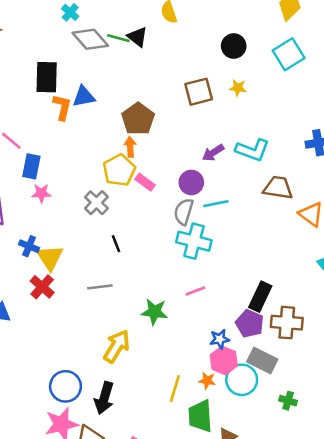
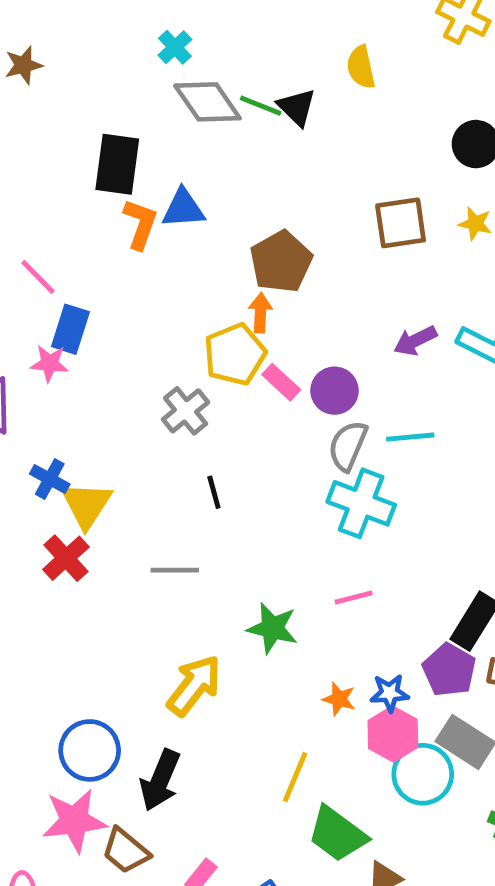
purple circle: (191, 182) -> (334, 391), moved
pink star: (41, 193) -> (50, 363), moved
orange star: (207, 381) -> (339, 699), moved
green trapezoid: (200, 416) -> (337, 834), turned -56

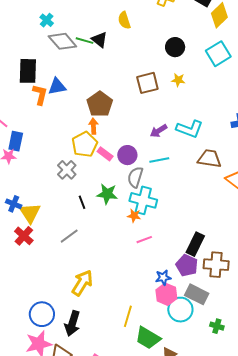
cyan line: (410, 437) -> (159, 160), moved
gray line: (175, 570) -> (69, 236), turned -30
green star: (272, 628) -> (107, 194), moved
orange star: (339, 699) -> (134, 216), moved

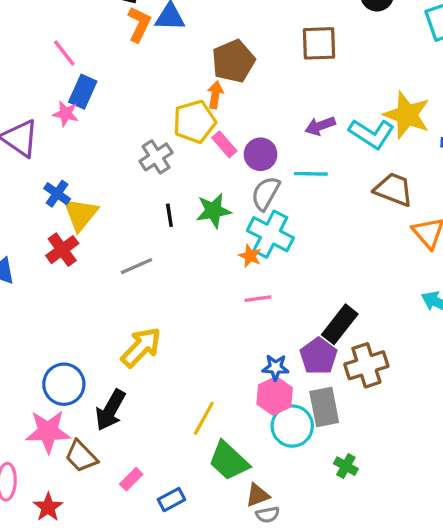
yellow star: (178, 80) -> (407, 115), moved, size x2.0
green star: (107, 194) -> (214, 211), turned -30
brown cross: (216, 265) -> (366, 365), turned -35
gray rectangle: (197, 294) -> (324, 407), turned 40

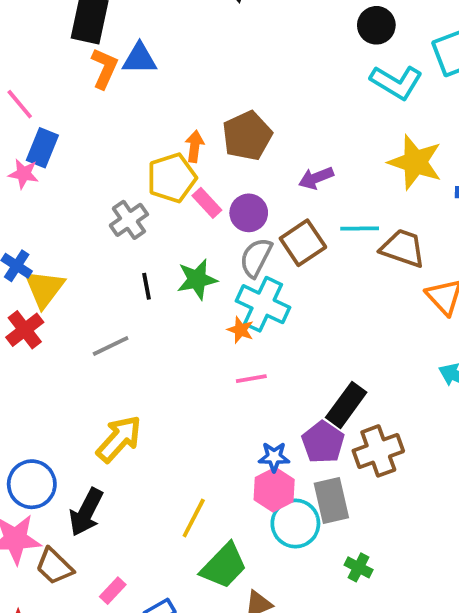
brown square: (319, 43) -> (303, 243), moved, turned -30
brown pentagon: (233, 61) -> (247, 136), moved
cyan L-shape: (372, 134) -> (396, 82), moved
cyan line: (311, 174) -> (360, 228), moved
green trapezoid: (229, 461) -> (224, 566), turned -87

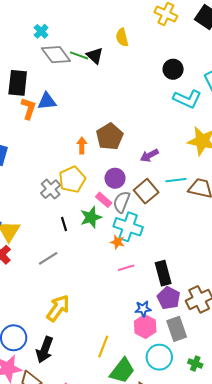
yellow pentagon: (172, 178) -> (72, 179), moved
pink rectangle: (207, 203) -> (104, 200), moved
black rectangle: (346, 405) -> (163, 273), moved, turned -45
cyan circle: (295, 524) -> (159, 357), moved

